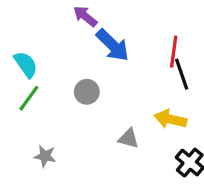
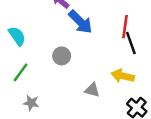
green line: (29, 98) -> (21, 72), moved

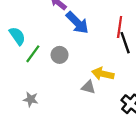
green line: (21, 72) -> (33, 54), moved
yellow arrow: (123, 76) -> (103, 74), moved

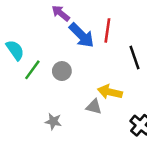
red line: (120, 27) -> (107, 30), moved
gray star: (31, 99) -> (53, 122), moved

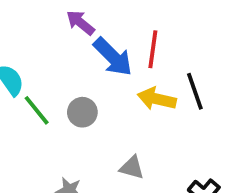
green line: (32, 70) -> (37, 110), turned -75
yellow arrow: (110, 92) -> (157, 99), moved

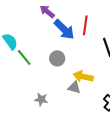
yellow arrow: (157, 99) -> (83, 76), moved
gray circle: (82, 112) -> (57, 58), moved

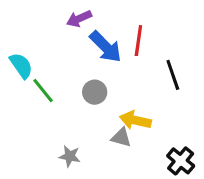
purple arrow: (47, 11) -> (79, 19), turned -63

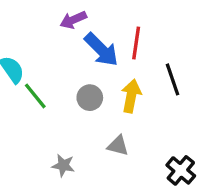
yellow arrow: (135, 120) -> (131, 96), moved, turned 88

